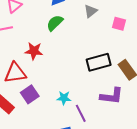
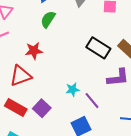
black rectangle: (99, 62) -> (98, 48), turned 60
purple square: (30, 94) -> (42, 108), moved

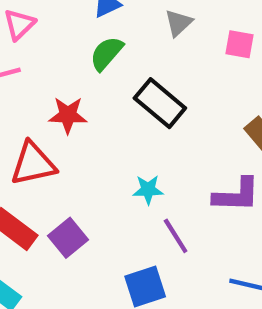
black rectangle: (98, 48) -> (160, 103), moved
cyan star: (73, 89) -> (148, 190), moved

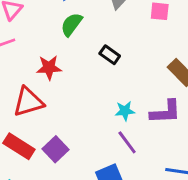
black rectangle: (160, 103) -> (110, 55), size x0.6
cyan star: (148, 190) -> (125, 111), moved

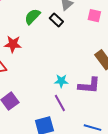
black rectangle: (110, 55) -> (56, 20), moved

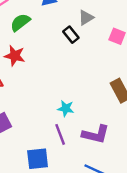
green semicircle: (32, 16) -> (20, 22), moved
purple L-shape: (89, 85) -> (96, 134), moved

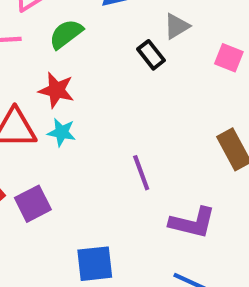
cyan star: (66, 108) -> (62, 132), moved
purple line: (60, 134) -> (141, 173), moved

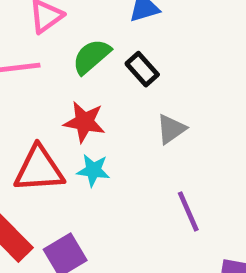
gray triangle: (177, 26) -> (171, 129), moved
black rectangle: (151, 55) -> (142, 69), moved

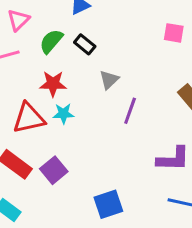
purple line: (188, 211) -> (130, 111), moved, turned 52

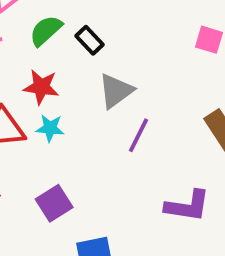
gray triangle: (109, 80) -> (116, 91), size x1.4
purple square: (54, 170) -> (54, 203), moved

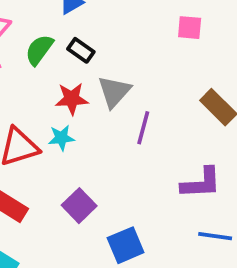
red star: (41, 87) -> (72, 99), moved

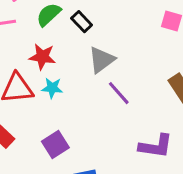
red star: (72, 99) -> (42, 57), moved
purple line: (143, 128) -> (119, 93), turned -68

